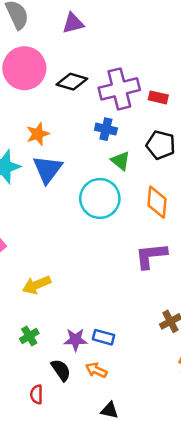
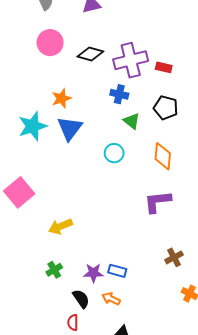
pink circle: (24, 68) -> (50, 43), size x0.7
cyan circle: (100, 198) -> (114, 153), size x0.6
red semicircle: (37, 394) -> (73, 322), moved

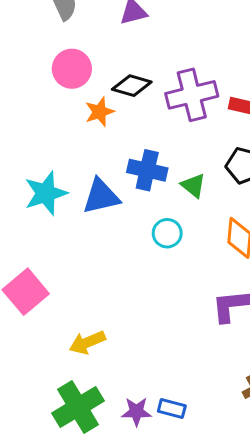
blue cross: (119, 94) -> (147, 170), moved, size x1.4
orange star: (61, 98) -> (100, 112), moved
blue triangle: (70, 128) -> (101, 196), turned 40
green cross: (54, 270) -> (78, 407), size x2.0

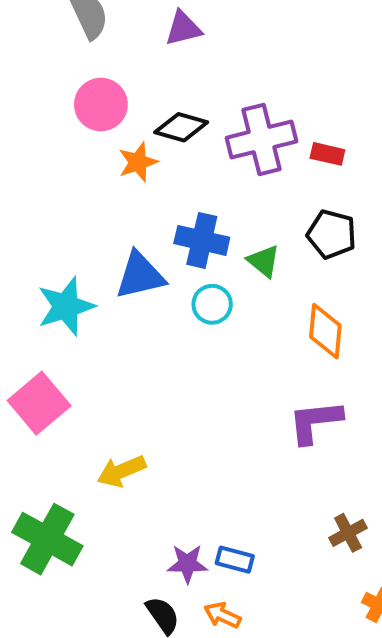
cyan star: (46, 193) -> (66, 306), moved
cyan circle: (167, 233) -> (212, 304), moved
green cross: (78, 407) -> (47, 539), moved, turned -30

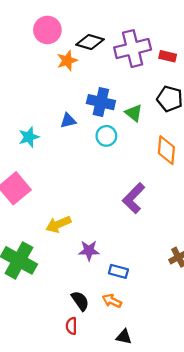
blue triangle: (140, 275) -> (68, 121), size x0.6
cyan star: (66, 306) -> (29, 137), size x0.7
purple L-shape: (315, 422) -> (134, 198), moved, turned -40
purple star: (187, 564) -> (89, 251), moved

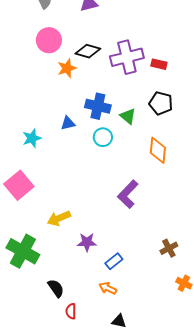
blue rectangle: (118, 271) -> (114, 261), turned -54
black semicircle: (80, 301) -> (56, 288), moved

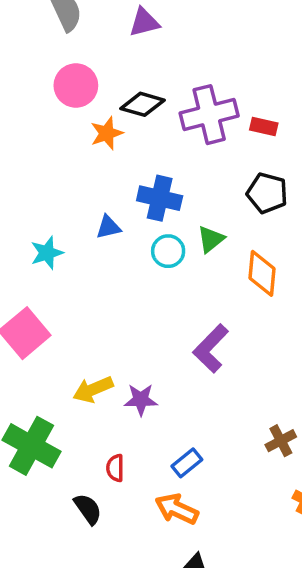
green triangle: (128, 116) -> (211, 239), moved, turned 42
purple star: (87, 242) -> (141, 400), moved
orange arrow: (108, 288) -> (177, 509), size x1.4
red semicircle: (71, 311) -> (115, 468), moved

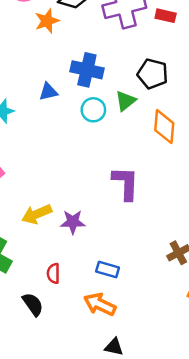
black pentagon: (267, 193) -> (153, 74), moved
purple L-shape: (211, 348) -> (126, 183), turned 138
blue rectangle: (187, 463) -> (108, 270), turned 55

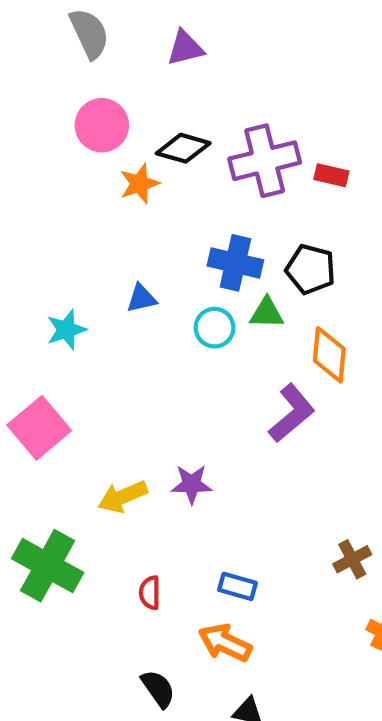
blue cross: (87, 70) -> (235, 263), moved
green triangle: (126, 101) -> (267, 313), turned 40
purple L-shape: (126, 183) -> (292, 413), moved, turned 48
purple star: (73, 222) -> (192, 484), moved
black semicircle: (33, 304) -> (158, 689), moved

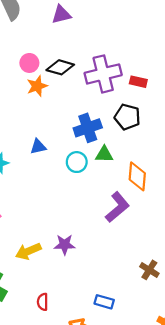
pink circle: (102, 125) -> (29, 63), moved, size x0.7
blue cross: (235, 263) -> (88, 128), turned -32
black pentagon: (311, 269) -> (127, 117), moved
brown cross: (352, 559) -> (149, 270), moved, turned -30
blue rectangle: (237, 586) -> (104, 302), moved

